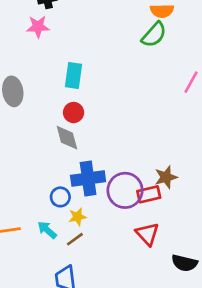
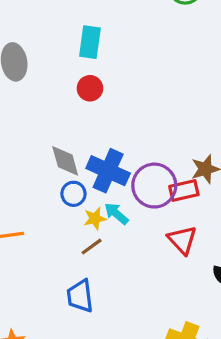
gray diamond: (67, 138) -> (65, 161), moved
blue cross: (88, 178) -> (108, 171), turned 32
cyan arrow: (47, 230) -> (116, 214), moved

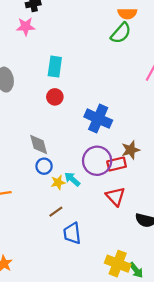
blue cross: (108, 171) -> (98, 119), moved
brown line: (92, 247) -> (56, 212), moved
blue trapezoid: (80, 296) -> (72, 233), moved

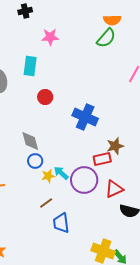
pink star: (26, 27) -> (50, 37), moved
cyan rectangle: (55, 67) -> (30, 66), moved
purple circle: (97, 161) -> (84, 180), moved
red triangle: (115, 196) -> (114, 189), moved, turned 48

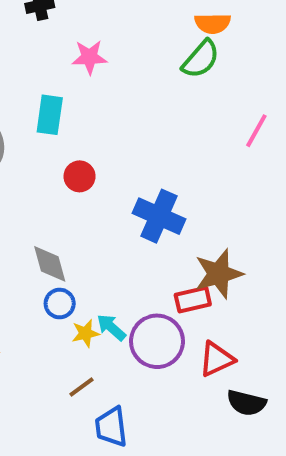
brown star: (115, 146) -> (219, 274), size x1.4

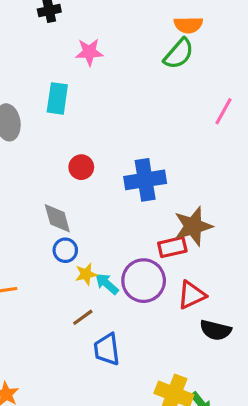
red circle: (80, 176) -> (81, 167), moved
blue cross: (159, 216) -> (145, 180), turned -33
cyan arrow: (111, 327) -> (107, 284), moved

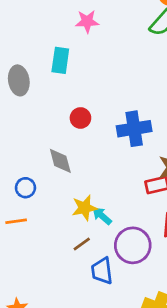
blue circle: (65, 250) -> (25, 188), moved
yellow star: (86, 274) -> (84, 208), size x1.4
purple circle: (144, 281) -> (133, 245), moved

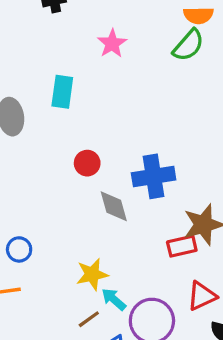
pink star: (87, 21) -> (112, 44), moved, turned -30
gray diamond: (60, 161) -> (114, 206), moved
cyan arrow: (102, 216) -> (114, 299), moved

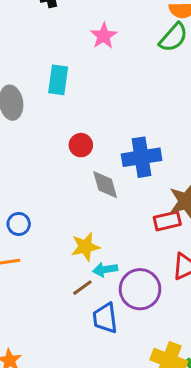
cyan arrow: (114, 299) -> (105, 269), turned -50

